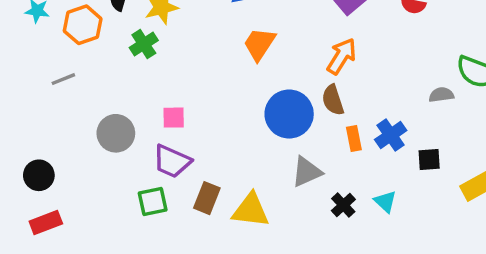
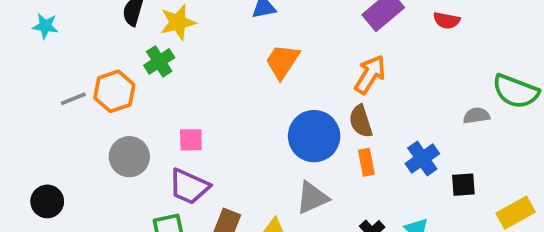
orange hexagon: (83, 25) -> (114, 91), moved
orange rectangle: (354, 139) -> (366, 162), moved
gray triangle: (307, 172) -> (312, 198), moved

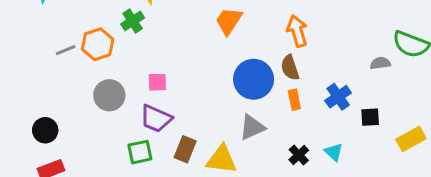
orange arrow: (370, 75) -> (297, 31), turned -48

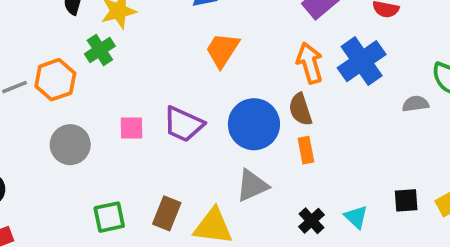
blue cross: (338, 97) -> (362, 61), moved, size x1.4
black square: (370, 117) -> (406, 200), moved
purple trapezoid: (156, 119) -> (183, 124), moved

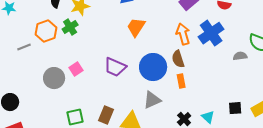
orange hexagon: (55, 80) -> (46, 31), moved
pink square: (131, 128) -> (76, 69), moved, turned -32

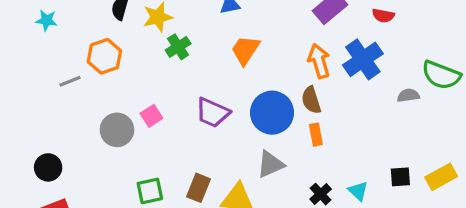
green cross: (70, 27) -> (178, 47), moved

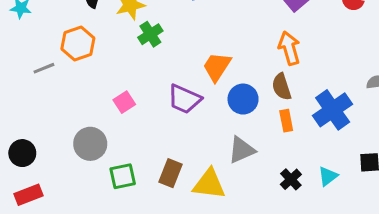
orange trapezoid: (245, 50) -> (217, 67), moved
blue cross: (363, 59) -> (333, 110), moved
blue circle: (272, 113) -> (243, 99), size x0.7
gray circle: (117, 130) -> (90, 144), moved
cyan triangle: (358, 191) -> (328, 176), turned 40

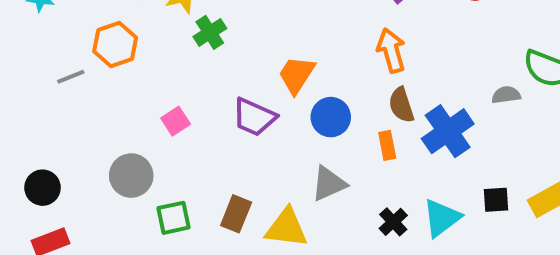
brown semicircle: (282, 87) -> (401, 105), moved
cyan triangle: (328, 176) -> (442, 218), size x1.5

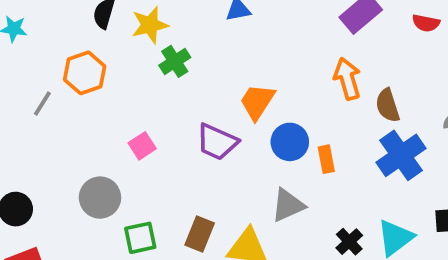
gray line: (71, 77) -> (42, 104), turned -36
brown semicircle: (401, 105) -> (388, 105), moved
orange rectangle: (387, 145) -> (326, 159), moved

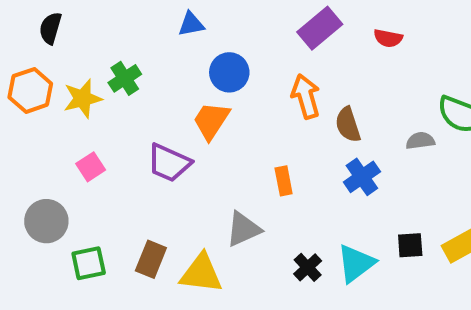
yellow star: (150, 25) -> (83, 98), moved
blue circle: (290, 142) -> (229, 72), moved
blue cross: (401, 155) -> (362, 177), size x0.7

